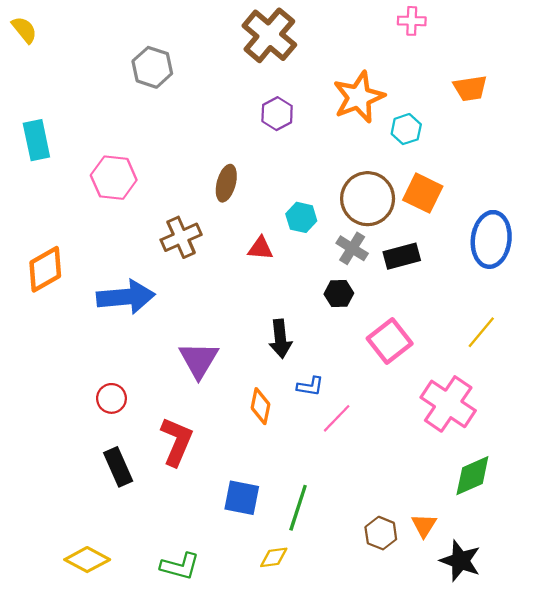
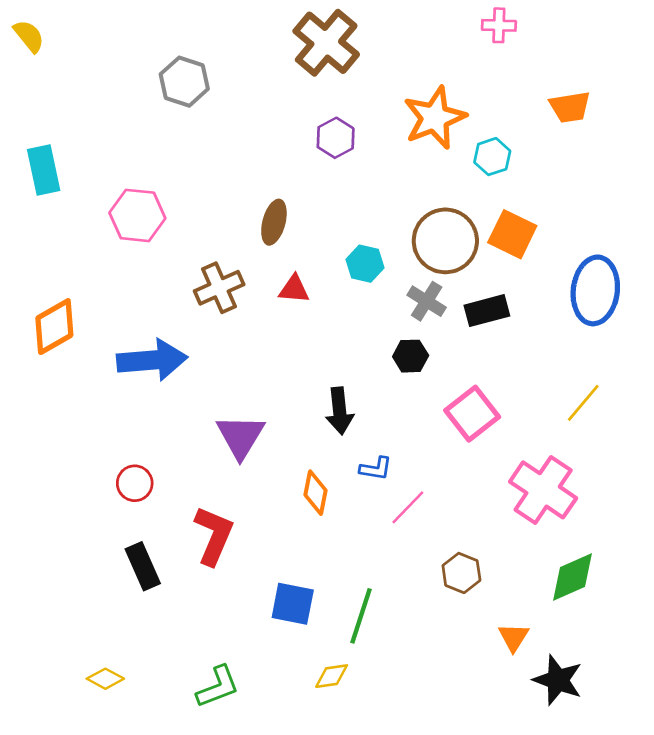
red triangle: (260, 248) -> (294, 289), moved
brown hexagon: (381, 533) -> (461, 573), moved
yellow diamond: (87, 560) -> (105, 679), size x0.7
green L-shape: (180, 566) -> (218, 687), turned -36

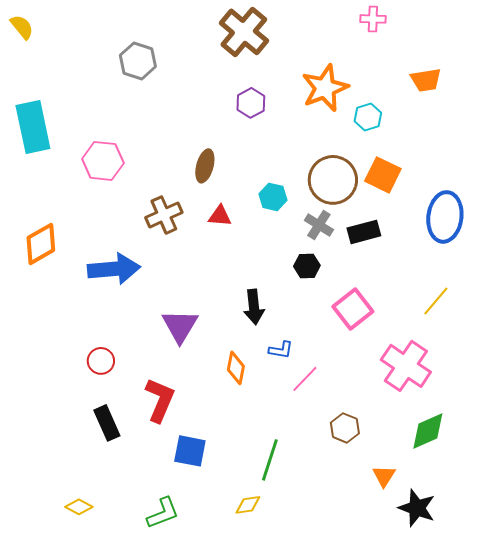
cyan rectangle: (44, 170) -> (33, 127), size x1.4
blue square: (293, 604) -> (190, 451), moved

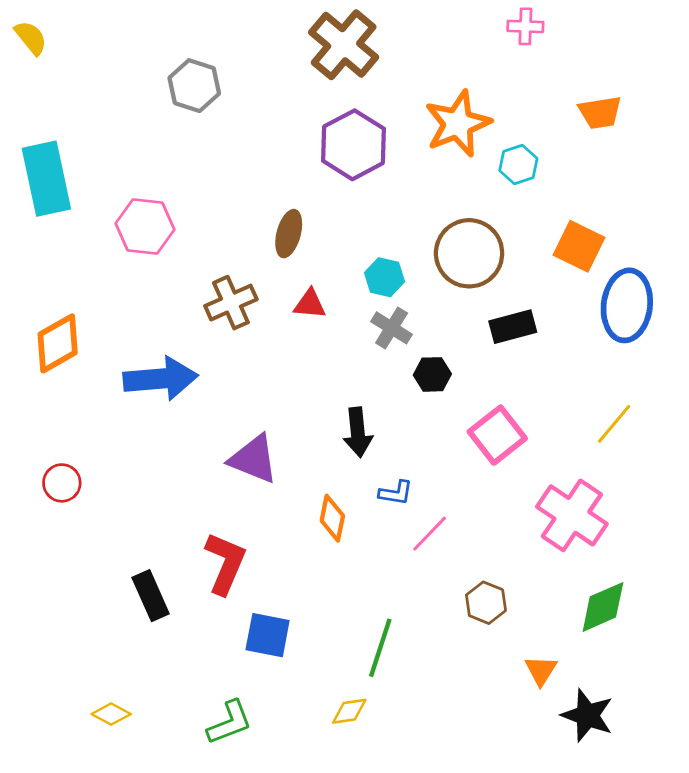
purple hexagon: (251, 103) -> (354, 145), size x1.6
orange square: (383, 175) -> (579, 246), moved
gray cross: (319, 225) -> (392, 328), moved
purple triangle: (180, 326) -> (253, 459), turned -39
red circle: (101, 361) -> (62, 483), moved

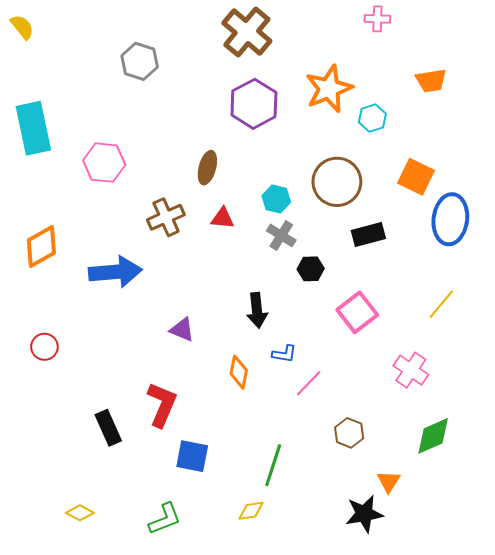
purple triangle: (253, 459) -> (182, 330), size x0.7
pink cross: (572, 515) -> (411, 370), size x0.7
black star: (587, 715) -> (364, 514), moved, turned -30

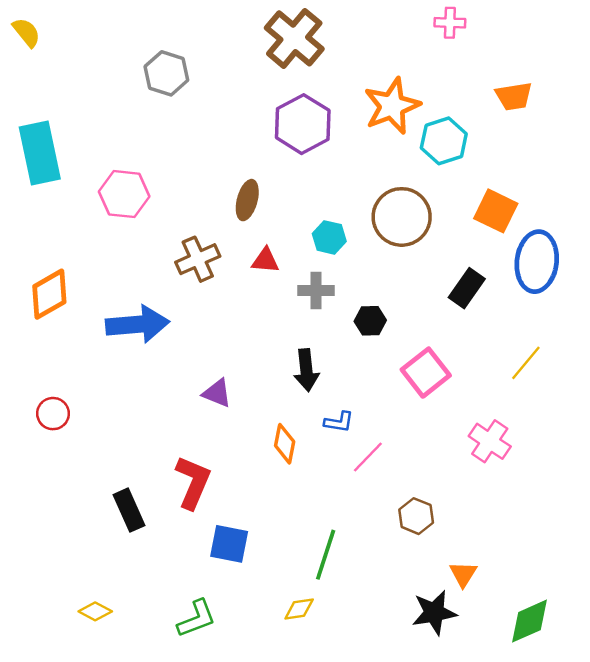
cyan hexagon: (372, 118) -> (444, 141), size x1.4
black rectangle: (368, 234) -> (467, 288), moved, turned -40
gray cross: (281, 235) -> (316, 291), moved, turned -32
green diamond: (433, 436) -> (529, 621), moved

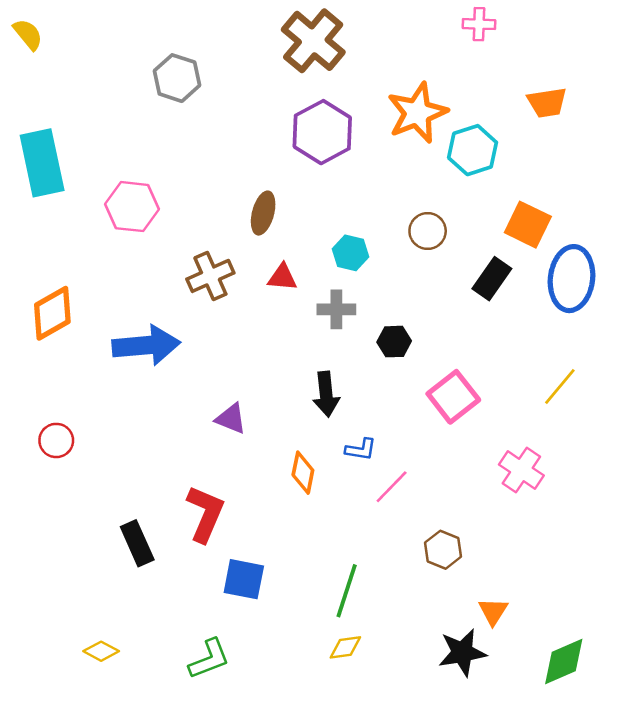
brown circle: (402, 217) -> (428, 231), size x0.6
black rectangle: (467, 288) -> (492, 279), moved
yellow diamond: (299, 609) -> (345, 647), moved

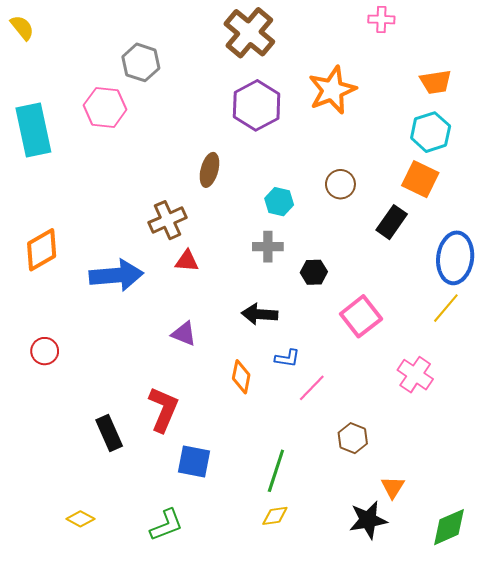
cyan hexagon: (473, 150) -> (431, 132), moved
pink hexagon: (132, 207) -> (105, 107), moved
red triangle: (282, 277) -> (187, 261), moved
blue ellipse: (572, 279) -> (455, 258), moved
black arrow: (326, 394) -> (260, 314), turned 100

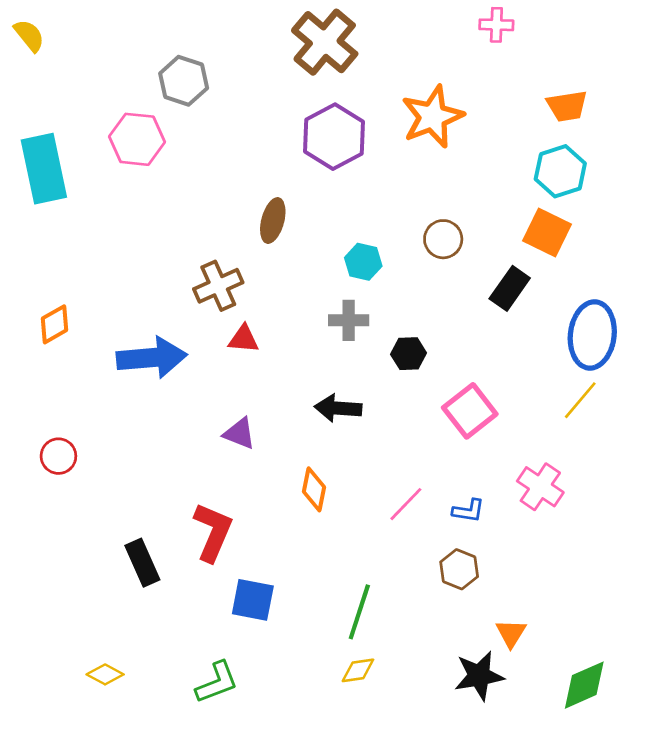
orange diamond: (42, 250) -> (54, 324), size x0.7
blue L-shape: (287, 358) -> (468, 511), moved

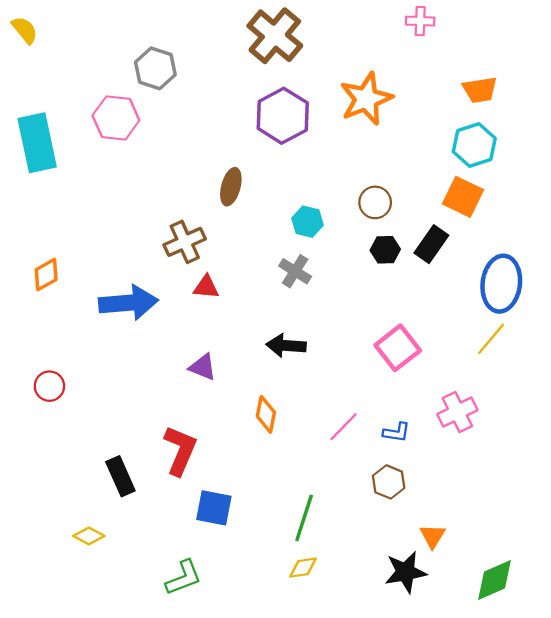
gray cross: (349, 320) -> (295, 271), turned 32
black hexagon: (409, 354) -> (385, 250), moved
pink cross: (540, 487) -> (457, 412), turned 30
yellow diamond: (105, 674) -> (89, 536), moved

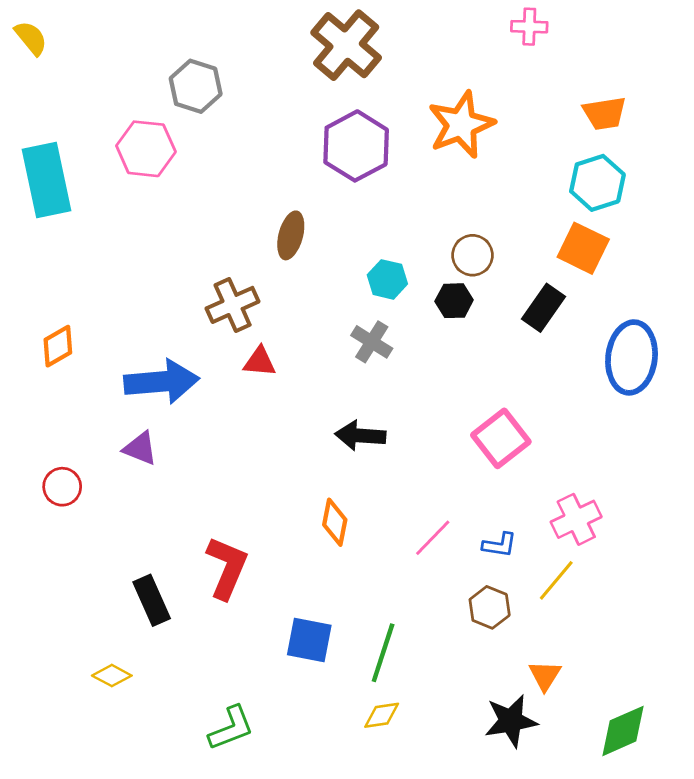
black hexagon: (385, 250) -> (454, 301), moved
yellow line: (491, 339) -> (556, 580), moved
purple triangle: (203, 367) -> (140, 448), moved
blue square: (214, 508) -> (309, 640), moved

